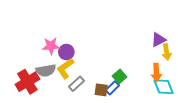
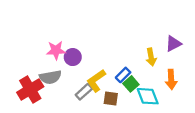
yellow arrow: (167, 52) -> (151, 57), moved
yellow L-shape: (65, 68) -> (96, 81), moved
cyan diamond: (164, 87) -> (148, 96), moved
blue rectangle: (112, 88) -> (123, 75), moved

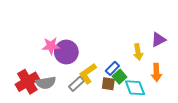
purple circle: (73, 57) -> (66, 52), size x1.5
gray semicircle: (50, 77) -> (46, 83), moved
brown square: (111, 98) -> (108, 84), moved

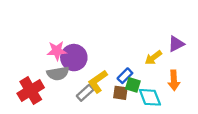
yellow arrow: (138, 52) -> (153, 58), turned 63
green square: (120, 77) -> (133, 85), turned -32
gray semicircle: (46, 83) -> (58, 73), moved

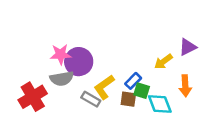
gray rectangle: (85, 93) -> (91, 99), turned 72

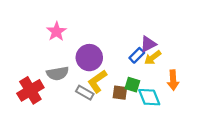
purple triangle: (188, 47) -> (148, 44), moved
pink star: (61, 54) -> (56, 32), moved, turned -30
purple circle: (79, 62) -> (89, 58), moved
blue rectangle: (133, 81) -> (137, 55), moved

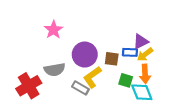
blue rectangle: (137, 55) -> (130, 52), turned 48
orange arrow: (173, 80) -> (145, 74), moved
brown square: (120, 93) -> (112, 59), moved

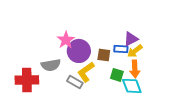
pink star: (53, 30) -> (66, 40), moved
red cross: (29, 86) -> (27, 80), turned 30

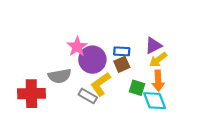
blue rectangle: (121, 49) -> (122, 51), moved
brown square: (104, 55) -> (122, 64), turned -32

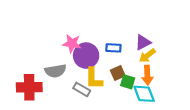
pink star: (77, 47) -> (72, 44), turned -30
brown square: (122, 64) -> (118, 73), moved
yellow L-shape: (101, 84) -> (94, 79), turned -55

